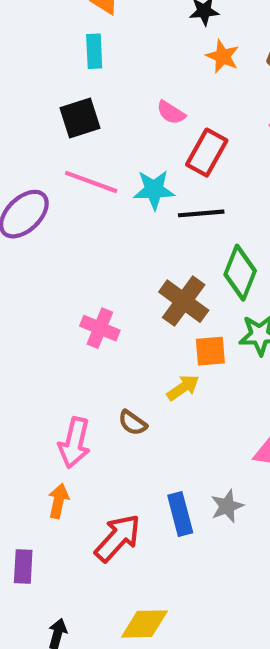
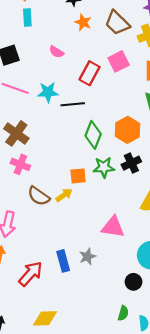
cyan rectangle: (94, 51) -> (27, 18), moved
red rectangle: (207, 153) -> (89, 73), moved
brown cross: (184, 301) -> (16, 133), moved
brown semicircle: (133, 423) -> (39, 196), moved, size x1.5

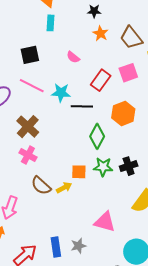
orange hexagon: (127, 130) -> (123, 113), moved

